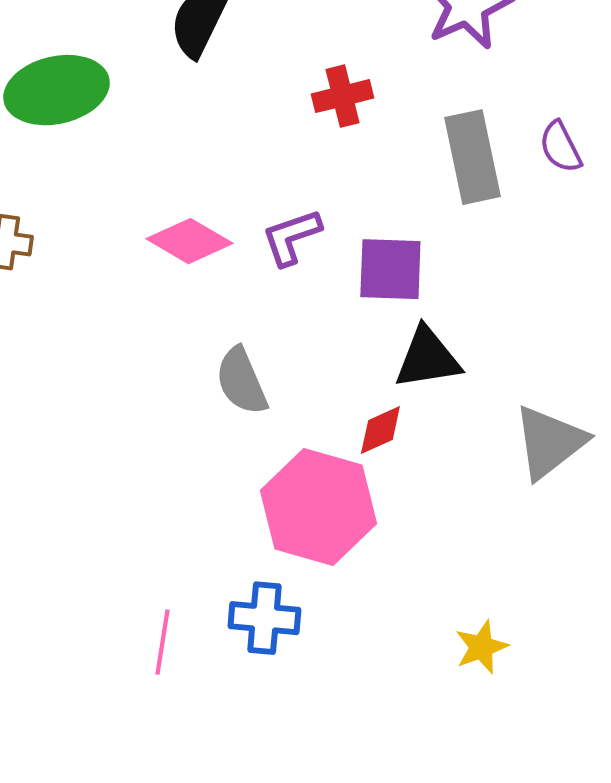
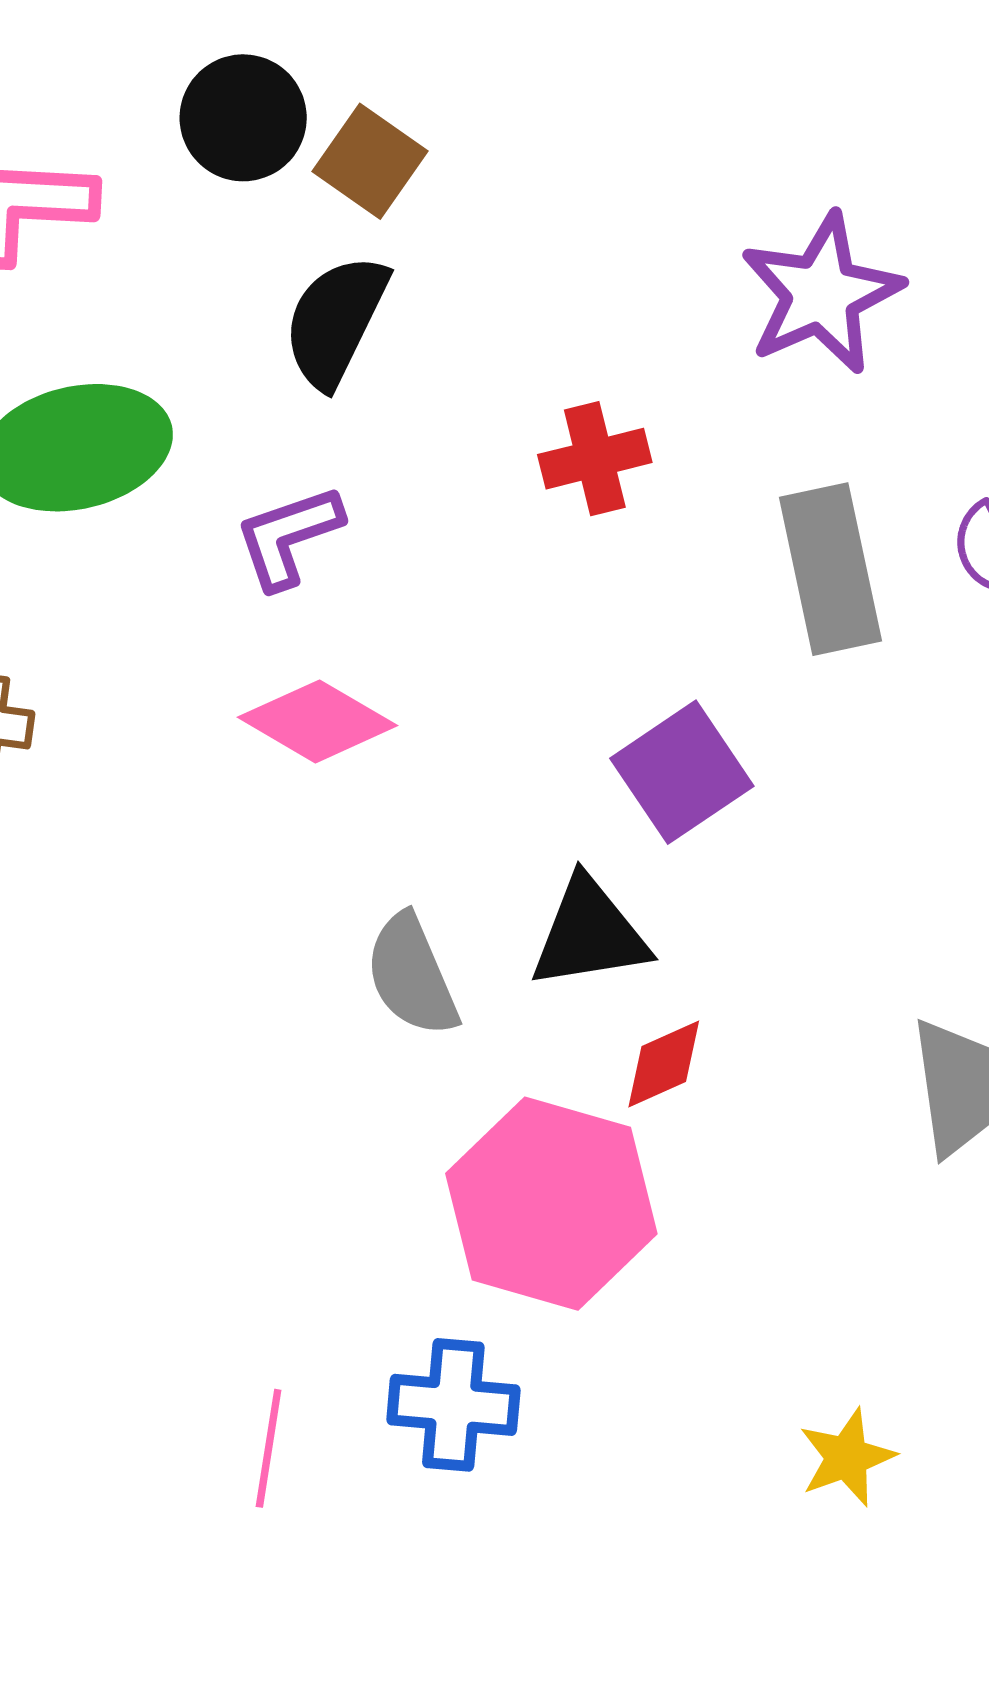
purple L-shape: (291, 237) -> (288, 537), moved
purple square: (390, 269) -> (682, 772), turned -36
black triangle: (427, 358) -> (589, 934), moved

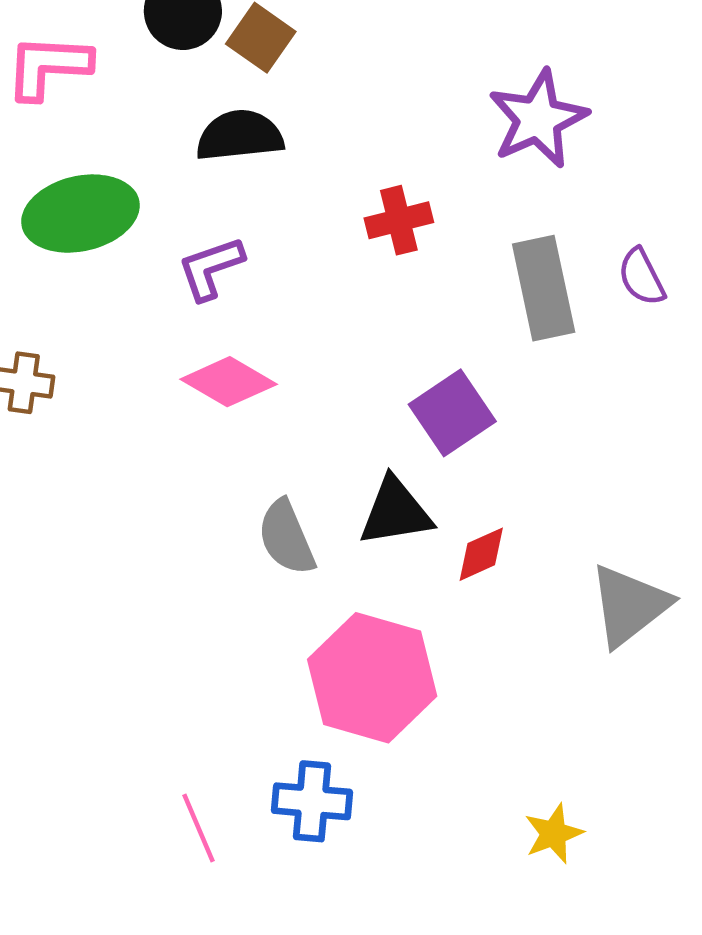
black semicircle: (336, 321) -> (240, 136), turned 58
red diamond: (664, 1064) -> (481, 554), moved
pink line: (269, 1448) -> (198, 828), turned -32

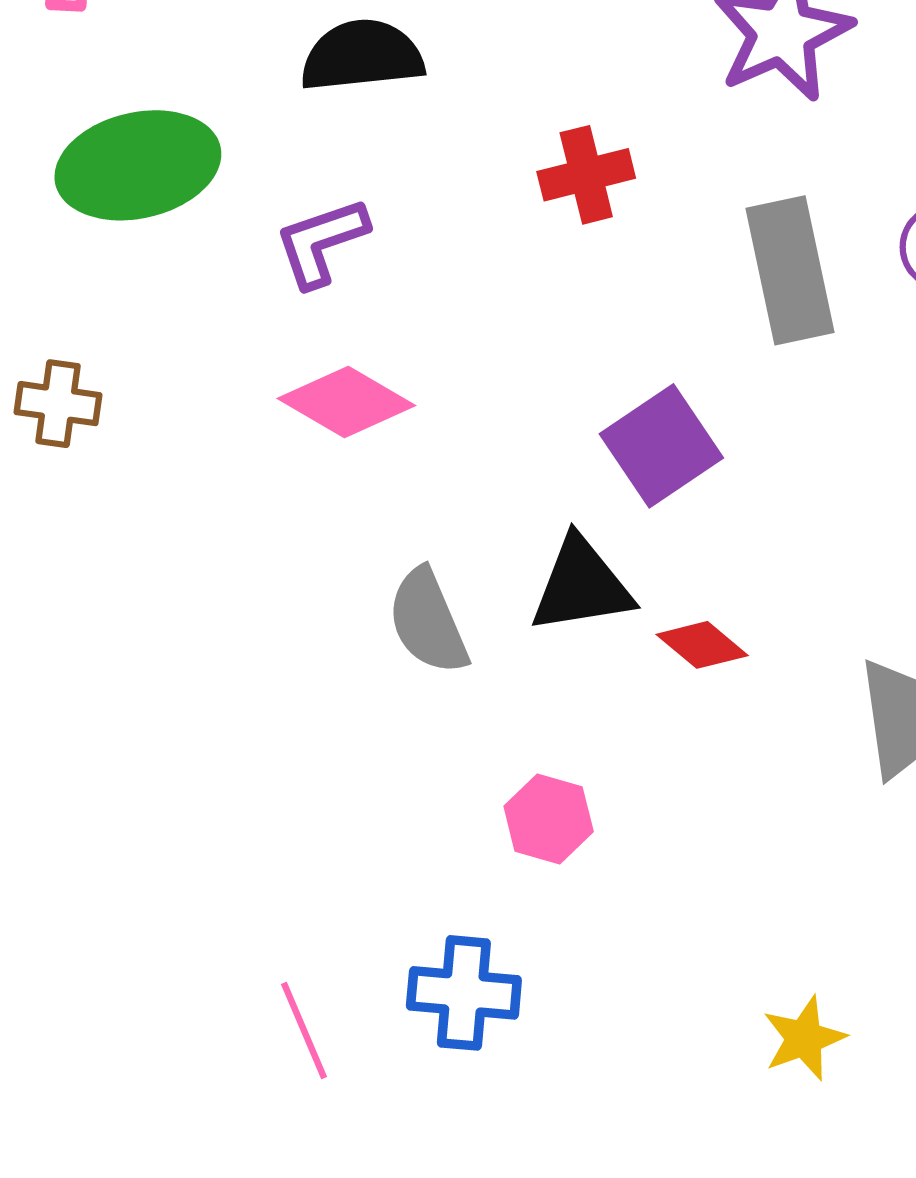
red diamond: (481, 554) -> (702, 645), turned 64
pink hexagon: (372, 678) -> (549, 819), size x0.5

